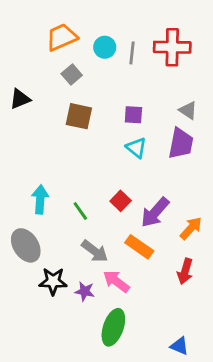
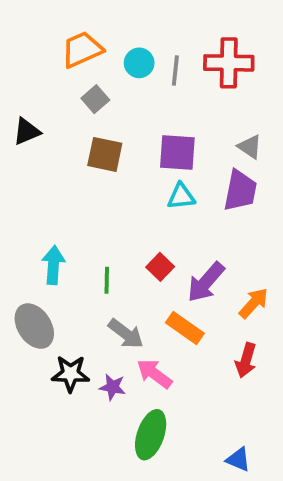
purple square: (133, 115) -> (177, 153), size x1.5
cyan triangle: (136, 148) -> (181, 196), turned -45
green line: (80, 211) -> (107, 280), turned 36

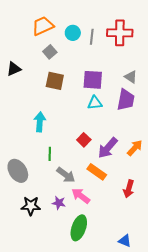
cyan arrow: (53, 265) -> (40, 122), moved
green line: (107, 280) -> (50, 154), moved
orange arrow: (254, 303) -> (135, 148), moved
black star: (71, 374) -> (31, 206), moved

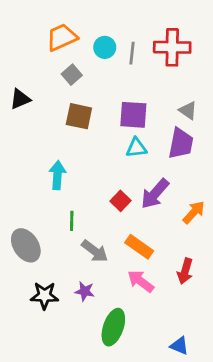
purple arrow: (108, 148) -> (155, 194), moved
pink arrow: (81, 196) -> (141, 281), moved

